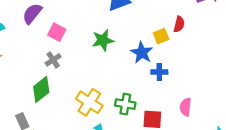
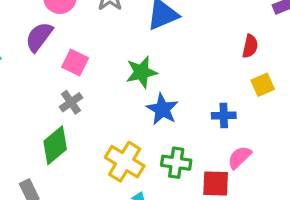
yellow square: (161, 36) -> (263, 85), moved
blue star: (142, 53) -> (162, 109), moved
pink semicircle: (185, 107) -> (239, 157), moved, turned 42

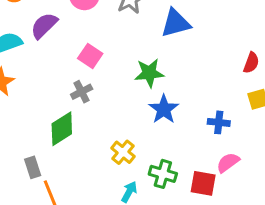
purple semicircle: (39, 37) -> (44, 26), moved
yellow cross: (125, 162) -> (123, 152), size x0.7
green cross: (176, 163) -> (163, 174), moved

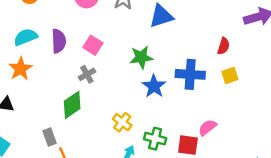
purple semicircle: (44, 26) -> (59, 41), moved, turned 135
blue cross: (219, 122) -> (190, 74), moved, size x1.6

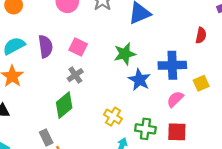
yellow square: (230, 75) -> (201, 83), moved
pink semicircle: (207, 128) -> (175, 99), moved

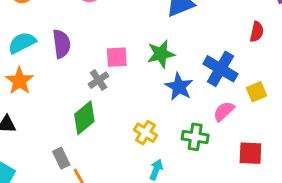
pink square: (78, 47) -> (117, 57), moved, turned -30
blue cross: (172, 65) -> (221, 69), turned 32
green cross: (145, 129) -> (195, 137), moved
red square: (177, 132) -> (250, 153), moved

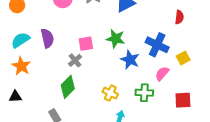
green star: (161, 54) -> (116, 39), turned 30

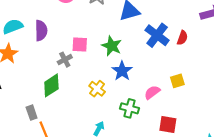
blue cross: (157, 45) -> (157, 35), moved
yellow cross: (110, 93) -> (97, 89), moved

